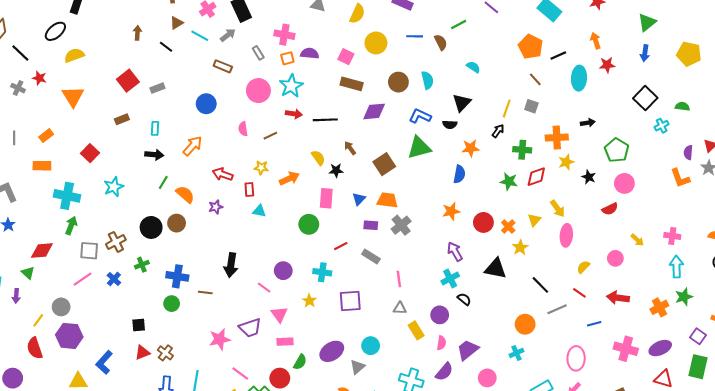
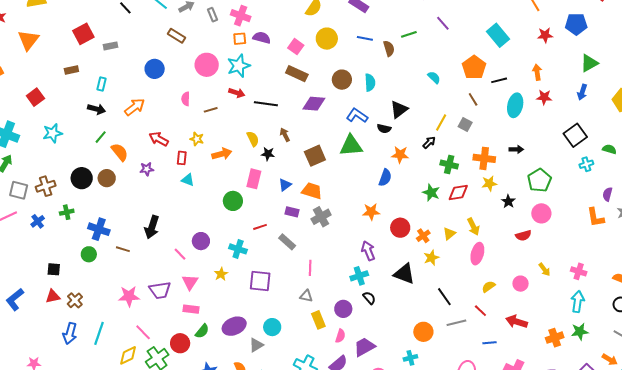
gray rectangle: (258, 53) -> (213, 15), moved
cyan semicircle: (473, 67) -> (434, 77), moved

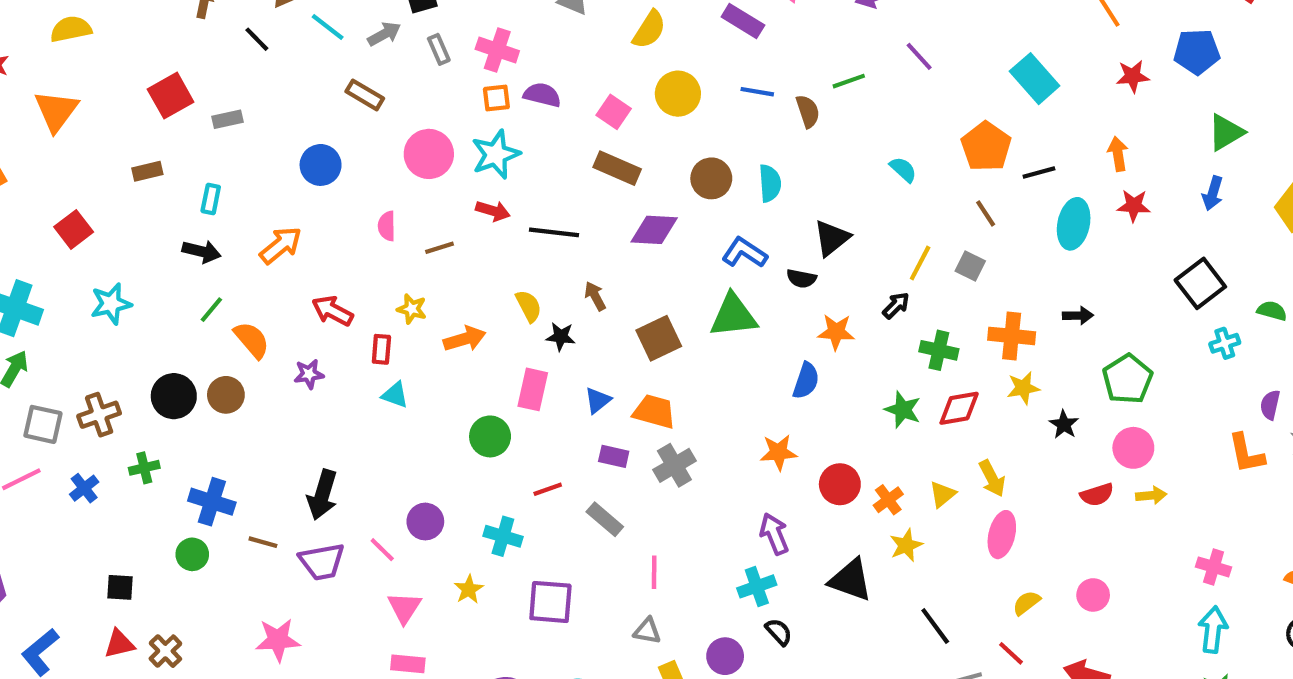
yellow arrow: (545, 269) -> (1151, 495), moved, turned -56
purple trapezoid: (160, 290) -> (322, 562), moved

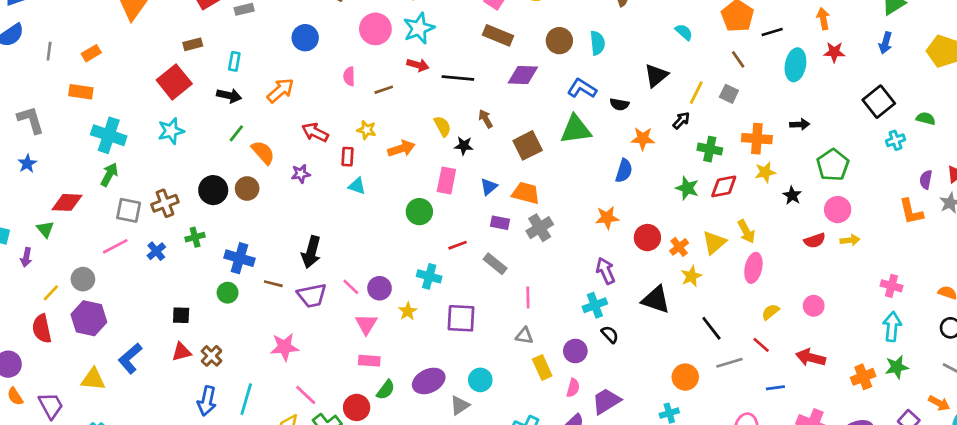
red square: (74, 229) -> (174, 82), moved, size x1.4
black triangle: (832, 238) -> (656, 75), moved
yellow triangle: (942, 494) -> (714, 243), size x1.4
purple circle: (425, 522) -> (379, 288), moved

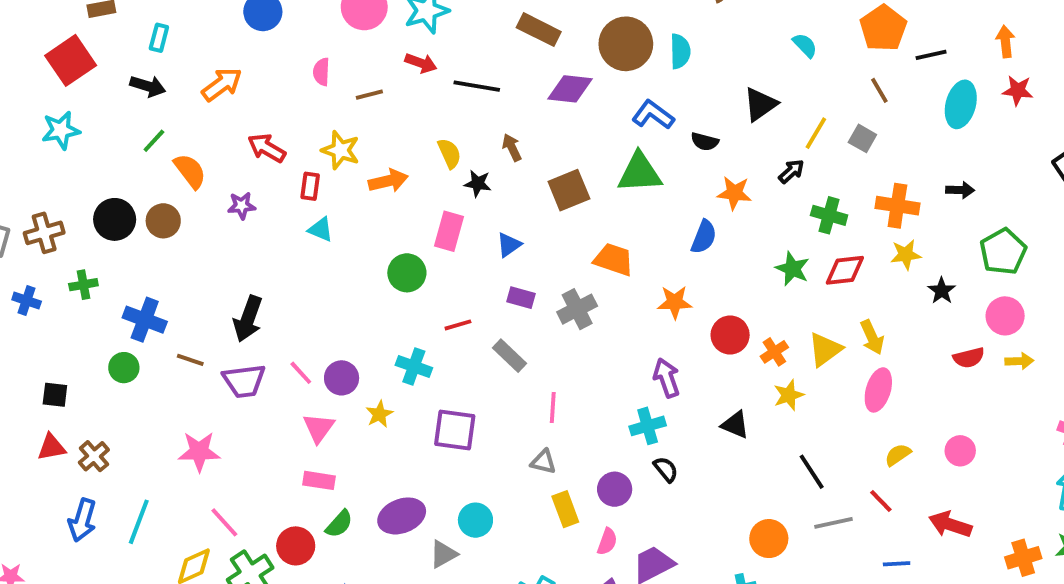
brown circle: (559, 41) -> (626, 44), size x1.4
yellow star: (367, 130) -> (340, 150), size x1.4
orange trapezoid: (526, 193) -> (614, 260), moved
blue cross: (156, 251) -> (27, 300), turned -36
black triangle: (656, 300) -> (735, 425), size x0.7

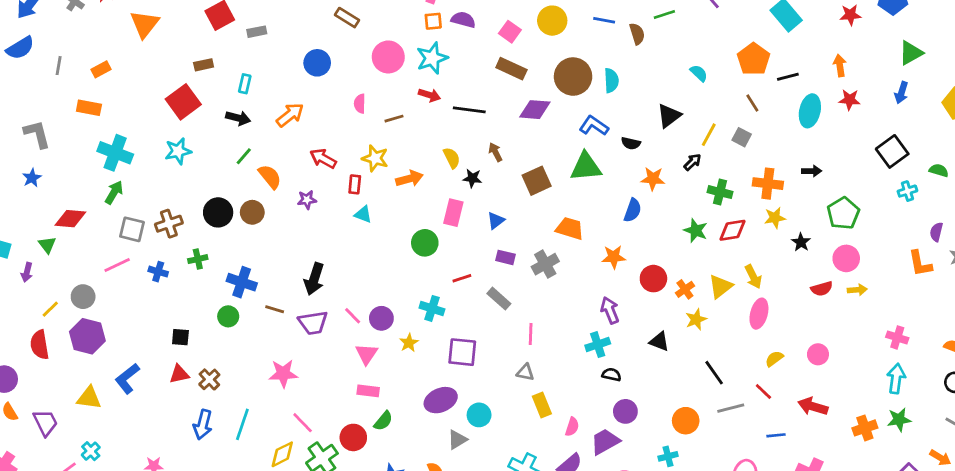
black semicircle: (666, 469) -> (612, 375), turned -36
purple circle: (615, 489) -> (625, 411), moved
purple ellipse: (402, 516) -> (441, 400), moved

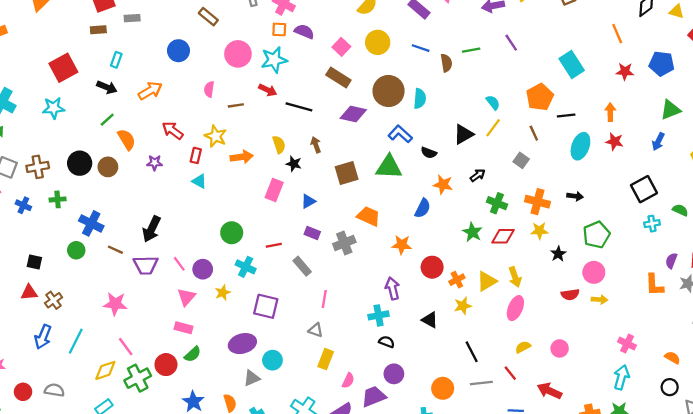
brown rectangle: (204, 65) -> (98, 30), moved
yellow line: (709, 135) -> (493, 128), moved
green circle: (425, 243) -> (232, 233), moved
yellow rectangle: (542, 405) -> (326, 359), turned 36

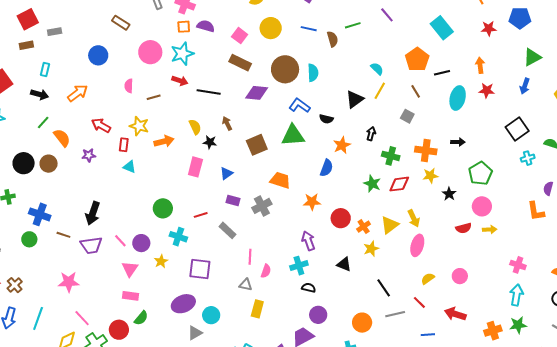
black arrow: (478, 175) -> (371, 134), turned -32
orange star: (443, 185) -> (342, 145), turned -30
pink semicircle: (348, 380) -> (266, 271), moved

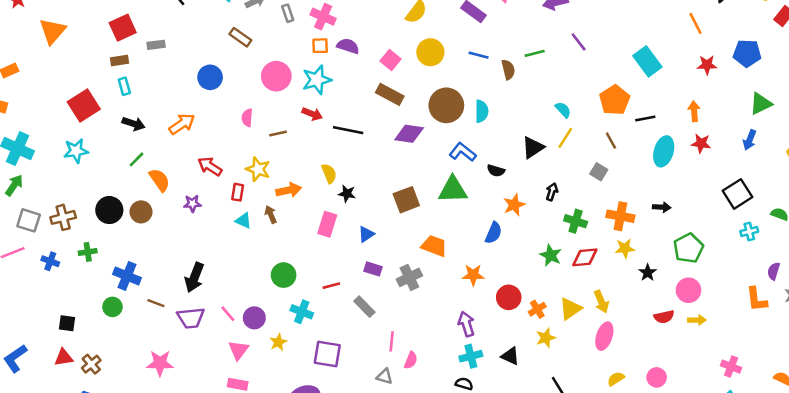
cyan rectangle: (45, 70) -> (124, 86), moved, turned -32
brown arrow: (227, 123) -> (271, 215), moved
cyan cross: (299, 266) -> (471, 356), moved

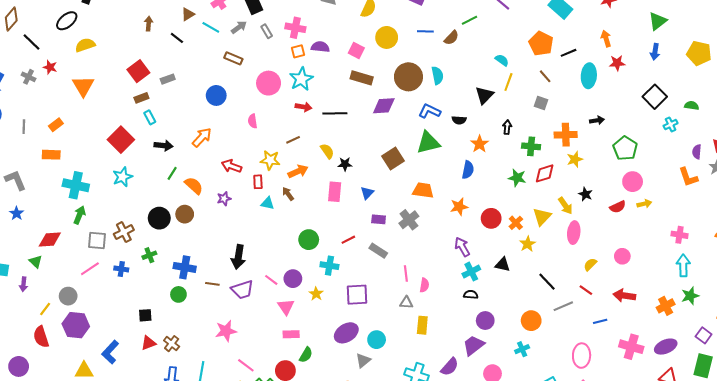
brown semicircle: (508, 70) -> (451, 38), turned 70
brown line: (278, 134) -> (293, 140), moved
black star: (648, 273) -> (585, 194), moved

